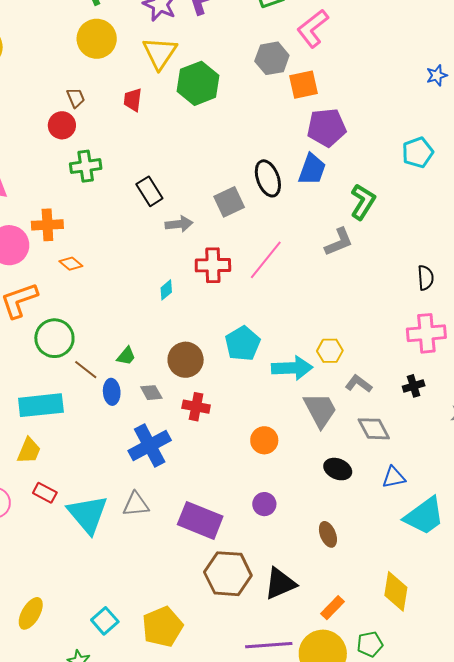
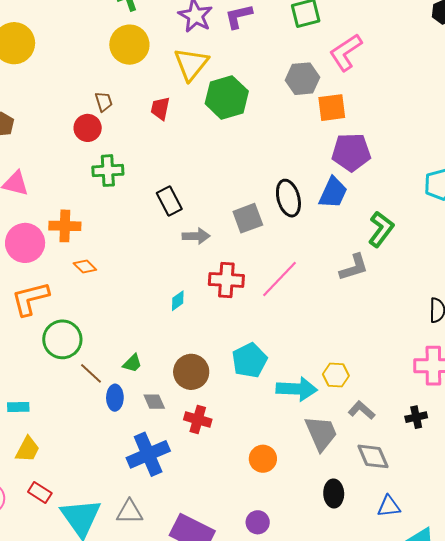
cyan rectangle: (41, 405) -> (18, 407), moved, size x0.5
black ellipse: (338, 469) -> (334, 494), turned 60

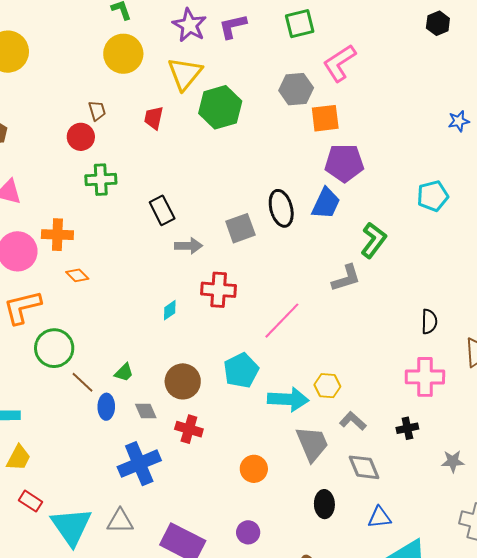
pink line: (279, 279) -> (282, 321), moved

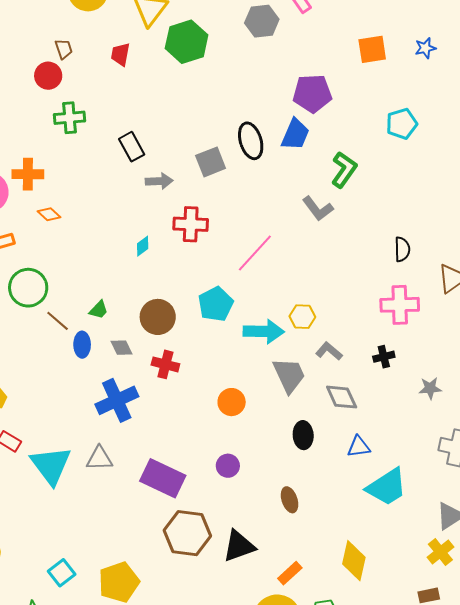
orange square: (325, 118) -> (372, 49), moved
gray L-shape: (346, 278) -> (318, 209), turned 72

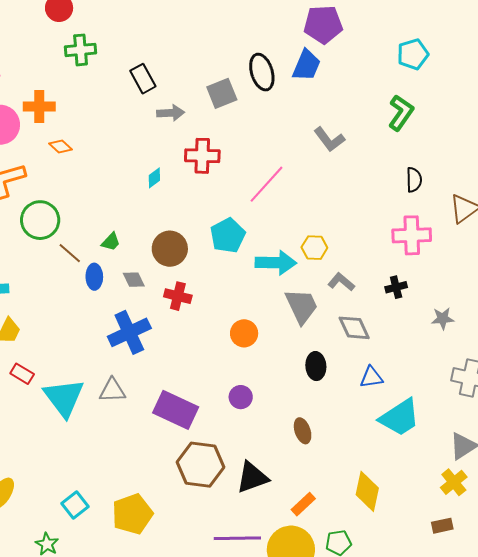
green L-shape: (344, 170) -> (401, 113), moved

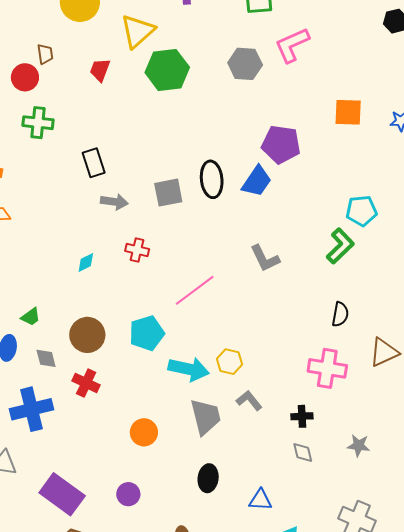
cyan pentagon: (413, 54) -> (361, 211), moved
red cross: (202, 156) -> (137, 250), size x0.7
gray star: (443, 319) -> (359, 445), moved
gray diamond: (354, 328) -> (303, 453), moved, size x0.7

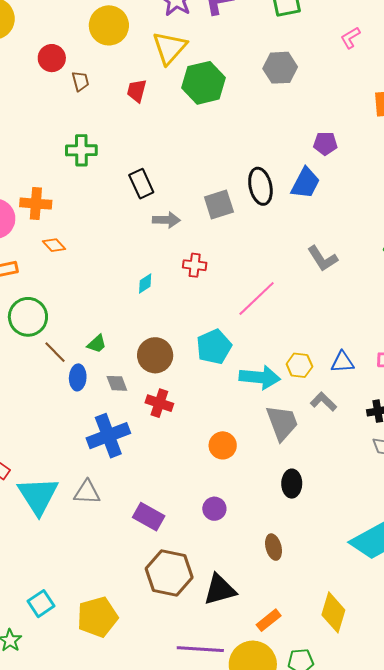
pink L-shape: (292, 45) -> (350, 38), moved, size x0.6
red circle: (25, 77) -> (52, 58), moved
purple pentagon: (281, 144) -> (325, 143), size x0.6
purple rectangle: (62, 494) -> (149, 517), size x0.7
blue triangle: (260, 500) -> (342, 362), moved

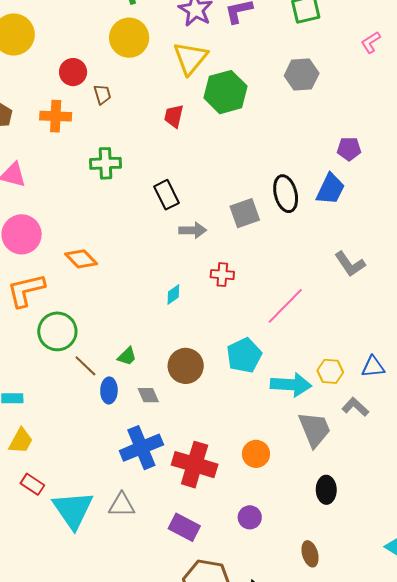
red trapezoid: (137, 91) -> (174, 116), moved
orange cross: (36, 204) -> (56, 116), moved
orange diamond: (54, 245) -> (81, 259), size x1.4
red cross: (159, 403) -> (195, 465), moved, size x1.6

